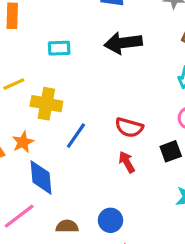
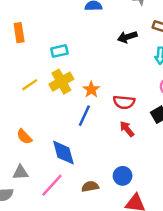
black arrow: (123, 43) -> (127, 37), moved, size x0.7
yellow cross: (46, 104) -> (61, 82), moved, turned -30
orange star: (23, 142) -> (91, 89), moved

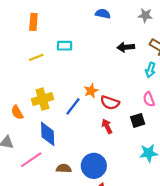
yellow cross: (61, 82) -> (42, 99), moved
yellow line: (30, 85) -> (36, 57), moved
orange star: (91, 89) -> (91, 91), moved
blue circle: (123, 176) -> (94, 166), size x1.5

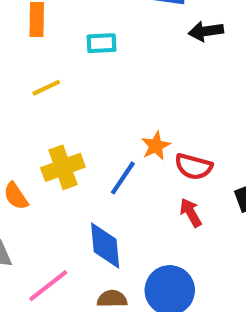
cyan rectangle: (65, 46) -> (102, 43), moved
black arrow: (126, 47) -> (206, 31), moved
blue diamond: (48, 134) -> (105, 245), moved

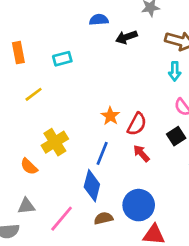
red semicircle: (193, 167) -> (137, 124), turned -65
blue line: (123, 178) -> (102, 153), moved
blue diamond: (105, 245) -> (92, 186), turned 32

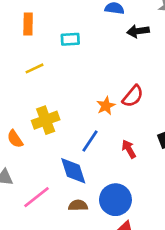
red semicircle: (137, 124) -> (133, 96), moved
blue diamond: (92, 186) -> (73, 171), turned -44

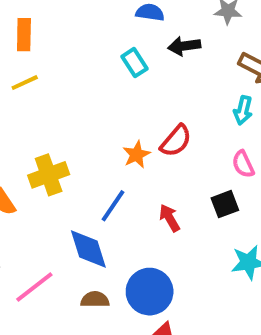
cyan rectangle: (70, 39) -> (135, 63), moved, turned 60
yellow line: (34, 68) -> (25, 83), moved

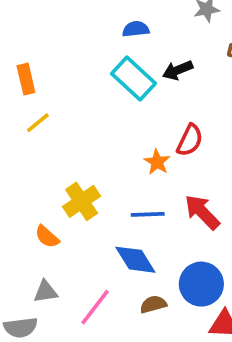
black arrow: (184, 46) -> (178, 70), moved
cyan rectangle: (135, 63) -> (134, 79), size x1.6
blue line: (113, 206) -> (148, 214), turned 68
red arrow: (170, 218) -> (202, 212), size x1.5

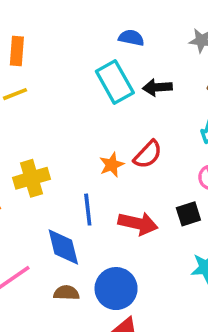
red arrow: (202, 212) -> (138, 223), turned 129
blue line: (148, 214) -> (88, 210), turned 68

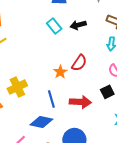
cyan rectangle: (115, 82) -> (54, 26), size x0.7
blue diamond: (63, 247) -> (41, 122), turned -55

